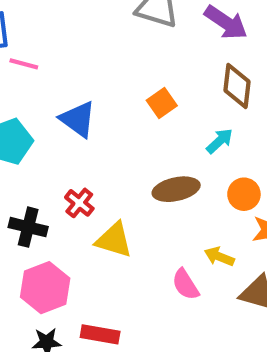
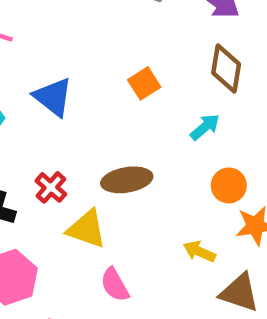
brown ellipse: (176, 189) -> (127, 180), moved
pink semicircle: (185, 284) -> (115, 285), moved

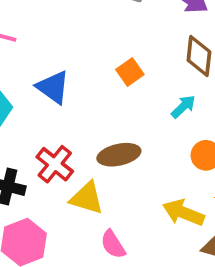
red cross: (51, 187) -> (55, 164), size x1.4
yellow arrow: (199, 252) -> (184, 213), size x1.5

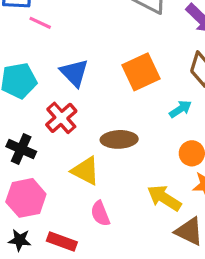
orange square: (130, 72) -> (141, 72), size x1.6
red cross: (55, 164) -> (61, 118), moved

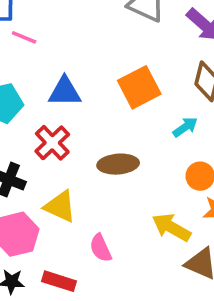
blue triangle: (74, 73) -> (65, 92), turned -44
yellow triangle: (85, 171) -> (60, 206), moved

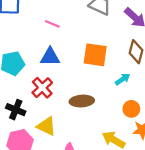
pink line: (24, 37) -> (52, 24), moved
orange square: (139, 87) -> (95, 55), turned 35

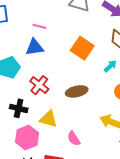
orange square: (95, 55) -> (82, 48), turned 35
blue triangle: (50, 57) -> (35, 47), moved

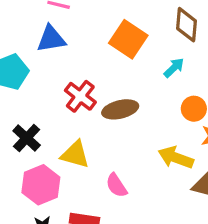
red cross: (39, 85) -> (80, 96), moved
black cross: (19, 108) -> (27, 138), turned 30

